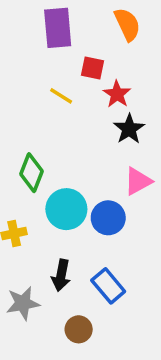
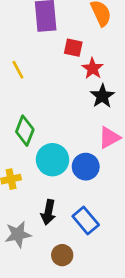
yellow line: (61, 96) -> (18, 70), moved, turned 30

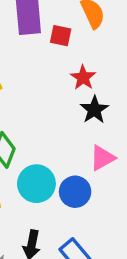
red square: (73, 48) -> (61, 36), moved

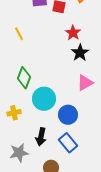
blue circle: (75, 192) -> (68, 115), moved

